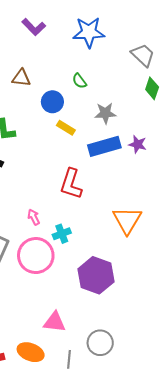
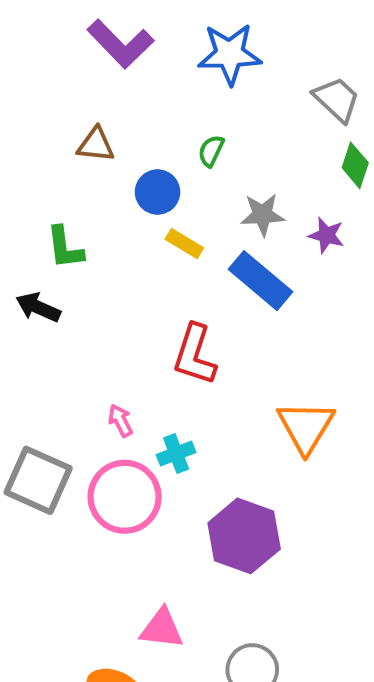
purple L-shape: (34, 27) -> (120, 44), size x1.4
green semicircle: (79, 81) -> (211, 151), turned 63
purple star: (138, 144) -> (326, 235), moved
blue rectangle: (104, 146) -> (260, 281), turned 56

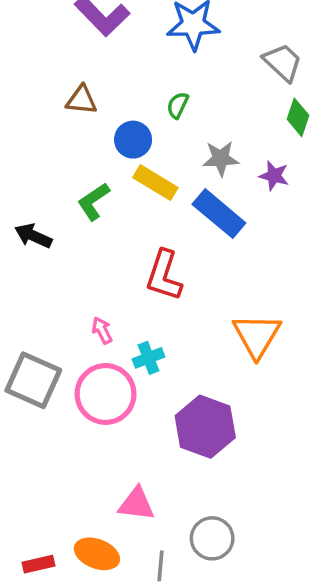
yellow rectangle: (184, 244) -> (155, 183), size x1.4
green L-shape: (65, 248) -> (93, 201), moved, turned 63

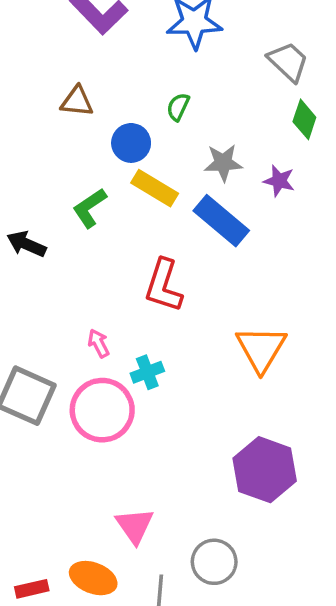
purple hexagon: (205, 427) -> (265, 470), moved
pink triangle: (136, 504) -> (135, 526), turned 48

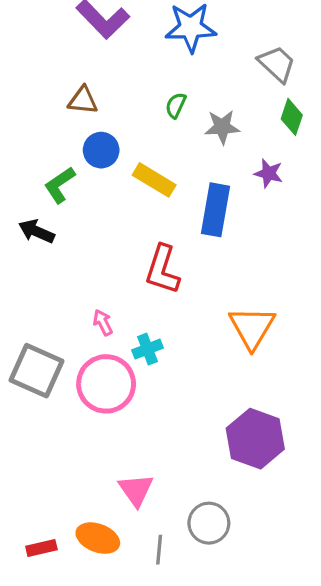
blue circle: (131, 143) -> (101, 150), moved
gray star: (223, 163) -> (222, 127), moved
green L-shape: (90, 208) -> (60, 185), moved
blue rectangle: (221, 221) -> (216, 210), turned 60

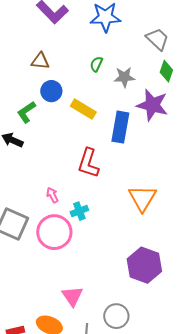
purple star: (269, 173) -> (152, 105), size x1.8

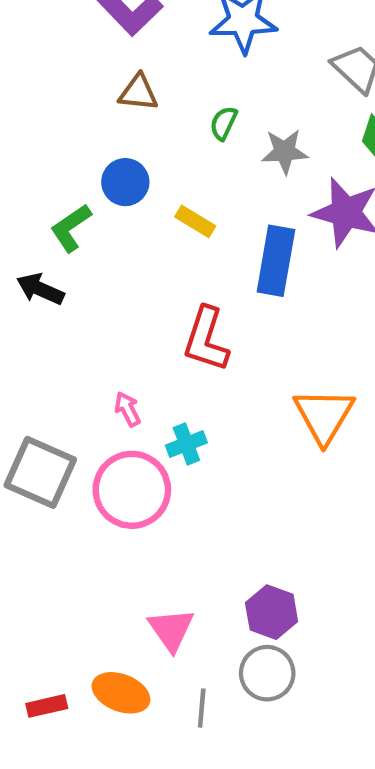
brown triangle: (40, 61) -> (138, 93), moved
yellow rectangle: (83, 109) -> (195, 221), size x0.7
purple hexagon: (144, 265) -> (272, 612), moved, size x0.7

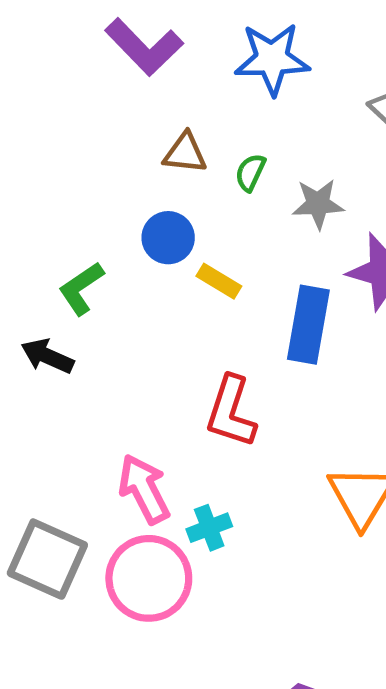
brown triangle: (138, 93) -> (185, 153), moved
blue circle: (125, 182) -> (168, 238), moved
pink arrow: (128, 409) -> (144, 489), size x1.8

